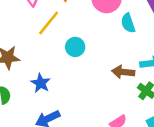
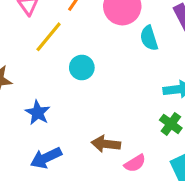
brown arrow: (123, 72) -> (106, 144), moved

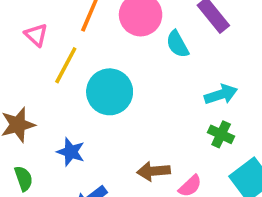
cyan circle: (82, 68) -> (110, 92), size x1.6

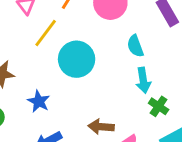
cyan semicircle: (177, 44) -> (135, 46), moved
cyan arrow: (221, 94) -> (143, 80), moved, turned 90

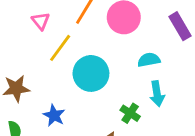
cyan semicircle: (135, 46) -> (149, 60), turned 100
green cross: (159, 106) -> (130, 113), moved

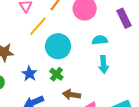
green cross: (130, 113) -> (56, 74), moved

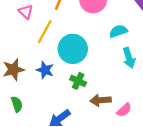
blue star: (29, 74) -> (45, 70), moved

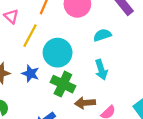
cyan arrow: (129, 58) -> (101, 70), moved
green cross: (78, 81) -> (63, 84), size x1.5

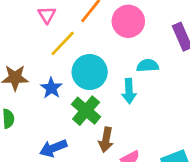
cyan arrow: (101, 70) -> (129, 91), moved
brown arrow: (85, 103) -> (106, 140), turned -90

